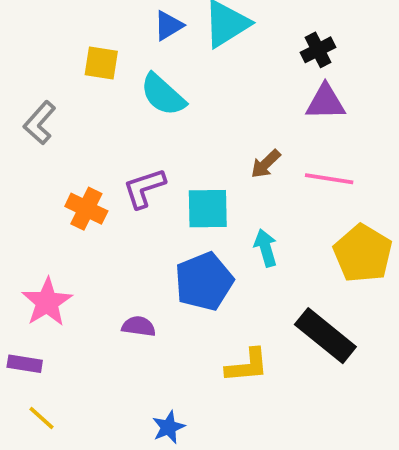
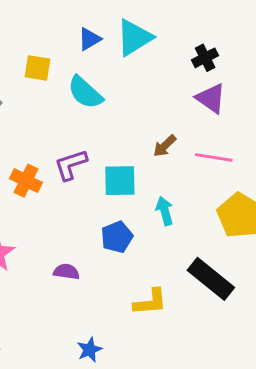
purple triangle: (325, 102) -> (211, 98), turned 36
blue pentagon: (204, 282) -> (117, 237), size x0.7

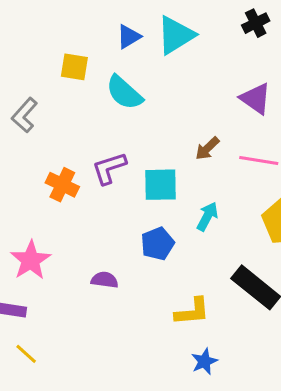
black cross: (205, 58) -> (256, 23), moved
cyan arrow: (165, 211) -> (207, 216), turned 44
blue star: (89, 350) -> (204, 361), moved

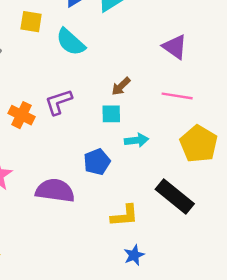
brown arrow: (207, 148) -> (121, 86), moved
cyan square: (161, 185) -> (111, 114), moved, size x0.7
cyan arrow: (207, 216) -> (136, 140), turned 55
purple semicircle: (105, 280) -> (55, 191), size x1.8

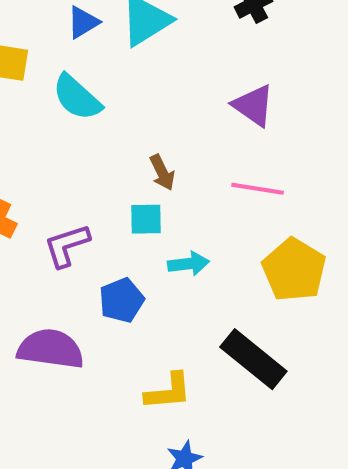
brown arrow: (121, 86) -> (162, 172), turned -72
purple L-shape: (59, 102) -> (67, 245), moved

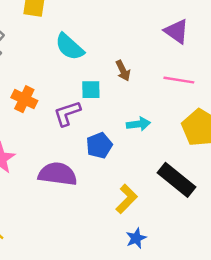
cyan semicircle: (77, 97) -> (70, 47), moved
cyan square: (146, 219) -> (91, 90), moved
yellow L-shape: (168, 392) -> (127, 199), turned -40

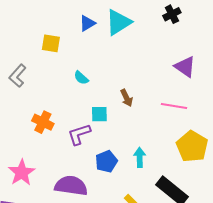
purple triangle: (176, 31) -> (185, 67), moved
cyan semicircle: (70, 47) -> (81, 78), size x0.6
cyan arrow: (138, 124) -> (140, 157), moved, turned -84

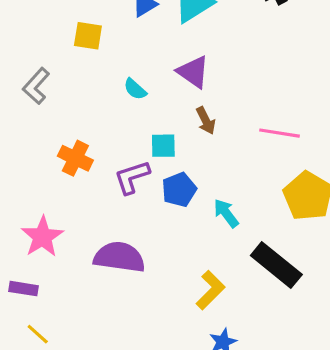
purple triangle: (185, 67) -> (193, 72), moved
cyan arrow: (140, 157) -> (226, 213), turned -36
blue pentagon: (106, 161) -> (179, 190), moved

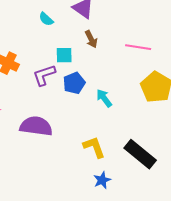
black rectangle: (276, 265) -> (140, 154), moved
yellow L-shape: (210, 290) -> (94, 147), turned -65

